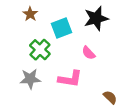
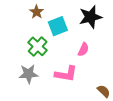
brown star: (30, 14) -> (37, 12), moved
pink semicircle: (89, 53) -> (83, 49), turned -112

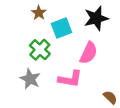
pink semicircle: (83, 49) -> (89, 53), size x1.5
gray star: (28, 74) -> (30, 79), turned 30

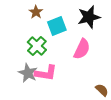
pink L-shape: (70, 79) -> (46, 73), moved

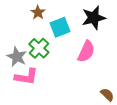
gray star: (28, 73) -> (17, 57), moved
pink L-shape: (46, 73) -> (26, 77), moved

